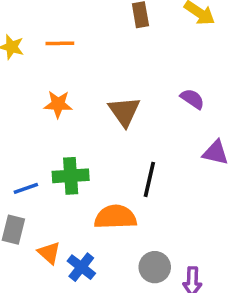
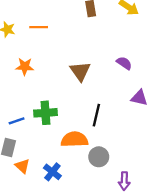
orange star: (58, 104) -> (25, 67), moved
orange triangle: (49, 253) -> (22, 166), moved
gray circle: (155, 267) -> (99, 157), moved

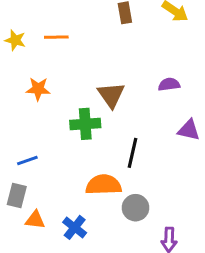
purple semicircle: (124, 63) -> (169, 84), turned -42
green cross: (45, 113) -> (85, 124), moved
orange triangle: (22, 166) -> (35, 220), turned -35

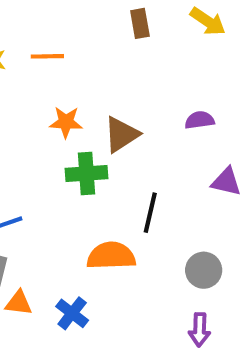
orange star: (38, 89) -> (66, 122), moved
brown triangle: (111, 95) -> (121, 134), turned 32
gray circle: (136, 208) -> (204, 270), moved

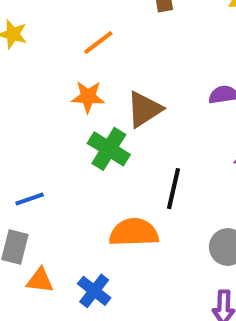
orange line: (47, 56) -> (98, 42), moved, turned -36
green cross: (86, 174) -> (109, 149), turned 36

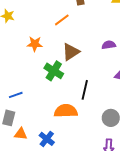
orange line: (98, 42) -> (62, 20), moved
orange star: (88, 97) -> (35, 44), moved

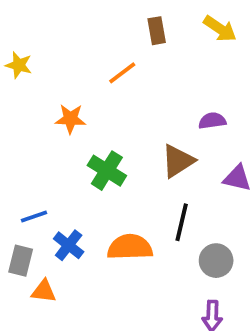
brown triangle: (71, 52) -> (178, 161), moved
black line: (85, 90) -> (182, 222), moved
blue cross: (47, 139) -> (69, 245), moved

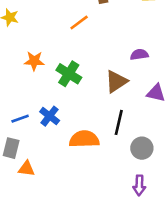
orange star: (70, 119) -> (34, 61), moved
green cross: (107, 171) -> (69, 74), moved
blue cross: (69, 245) -> (50, 116), moved

